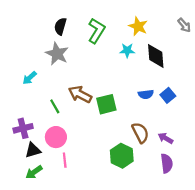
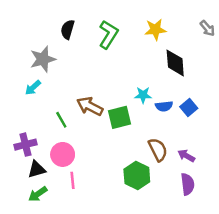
yellow star: (138, 26) -> (155, 29), turned -30
cyan star: (127, 50) -> (143, 95), moved
gray star: (57, 54) -> (43, 59), moved, turned 30

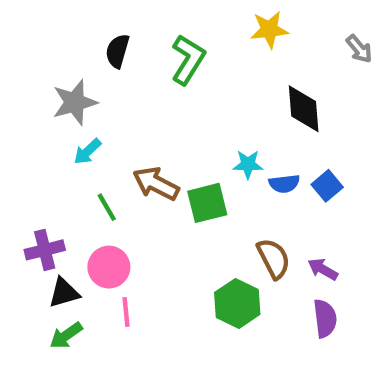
yellow star: (155, 29) -> (269, 30), moved
cyan arrow: (33, 88) -> (87, 152), moved

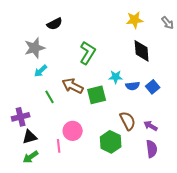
yellow star: (269, 30) -> (135, 20), moved
black semicircle: (117, 51) -> (55, 24), turned -133
green L-shape: (188, 60) -> (88, 53), moved
pink circle: (109, 267) -> (73, 131), moved

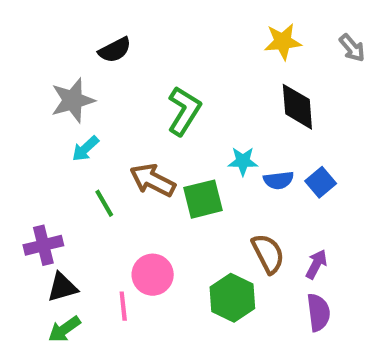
purple arrow: (151, 126) -> (316, 264), turned 88

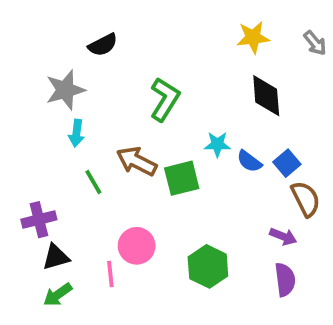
cyan arrow: (85, 149) -> (76, 133), turned -40
blue semicircle: (279, 180) -> (249, 161), turned 44
brown semicircle: (268, 254) -> (306, 199), moved
purple arrow: (316, 264) -> (283, 236), turned 84

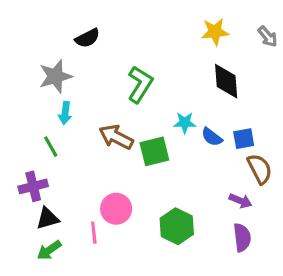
blue square: (287, 163) -> (244, 139), turned 30
green line: (93, 182) -> (51, 147), moved

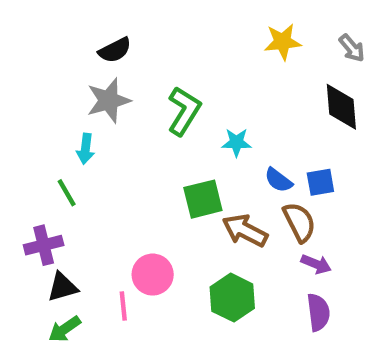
gray star: (56, 76) -> (109, 100), moved
black diamond: (226, 81) -> (341, 107), moved
cyan star: (185, 123) -> (236, 142), moved
brown arrow: (116, 137) -> (245, 230), moved
brown semicircle: (260, 169) -> (299, 222), moved

